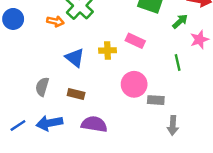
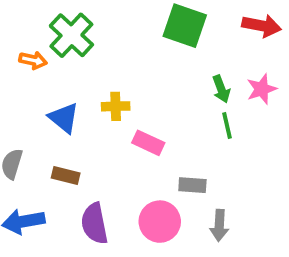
green arrow: (180, 21) -> (221, 89), moved, turned 112
pink rectangle: (135, 41) -> (148, 143), moved
pink circle: (134, 84) -> (160, 222), moved
purple semicircle: (94, 124) -> (94, 223), turned -110

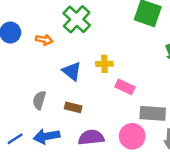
orange arrow: (33, 60) -> (44, 40), moved
gray rectangle: (192, 185) -> (153, 113), size x1.5
purple semicircle: (94, 223) -> (91, 137), turned 95

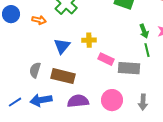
blue triangle: (72, 71) -> (62, 46), turned 30
brown rectangle: (73, 107) -> (63, 76), size x1.6
gray rectangle: (153, 113) -> (129, 68), moved

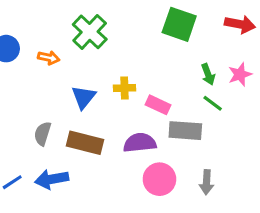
green line: (147, 50) -> (213, 103), turned -40
pink rectangle: (106, 59) -> (158, 105), moved
purple semicircle: (78, 101) -> (140, 143), moved

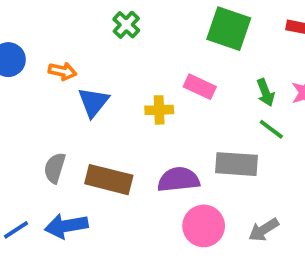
green cross: (90, 32) -> (126, 25), moved, size x0.6
blue triangle: (84, 97) -> (93, 102), moved
pink rectangle: (158, 105) -> (200, 87), moved
gray arrow: (207, 182) -> (264, 230), turned 55

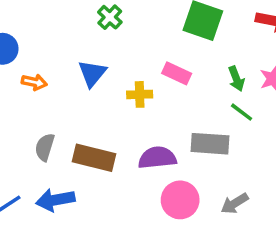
orange arrow: (62, 71) -> (34, 82), moved
blue triangle: (93, 102) -> (92, 73), moved

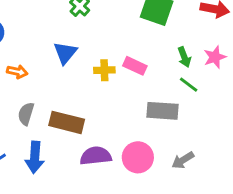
pink rectangle: (177, 73) -> (135, 66), moved
orange arrow: (34, 82) -> (17, 72), moved
purple semicircle: (157, 158) -> (96, 156), moved
blue arrow: (55, 200) -> (35, 157), turned -76

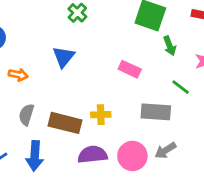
green arrow: (184, 57) -> (170, 46), moved
yellow cross: (104, 70) -> (101, 115), moved
gray arrow: (183, 160) -> (165, 150), moved

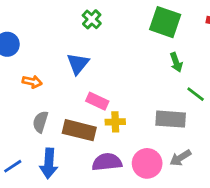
green arrow: (170, 46) -> (176, 62), moved
pink rectangle: (130, 69) -> (97, 101), moved

